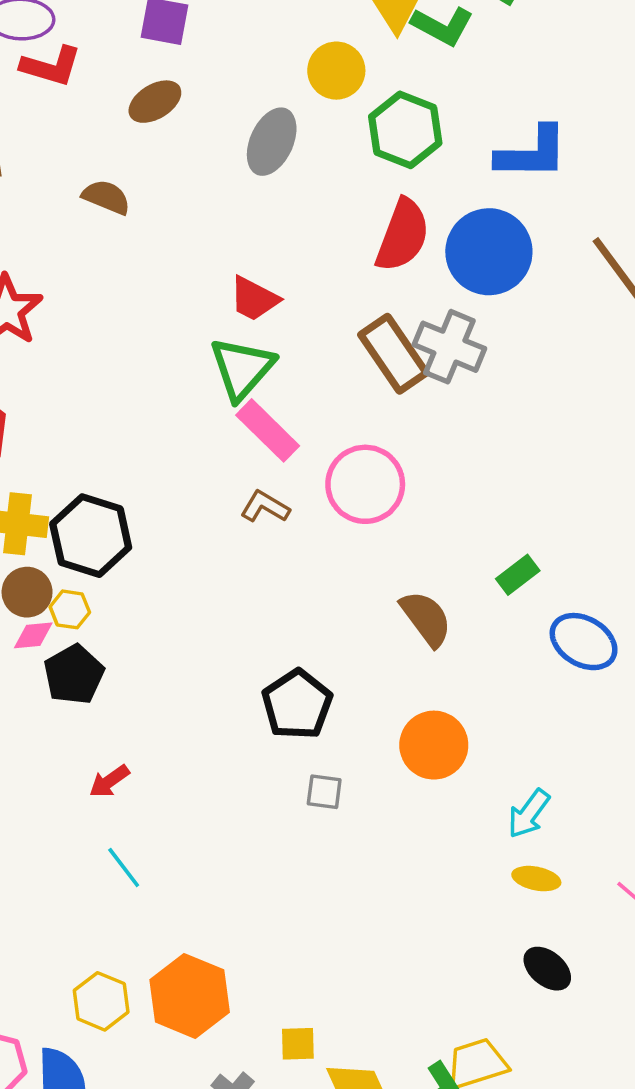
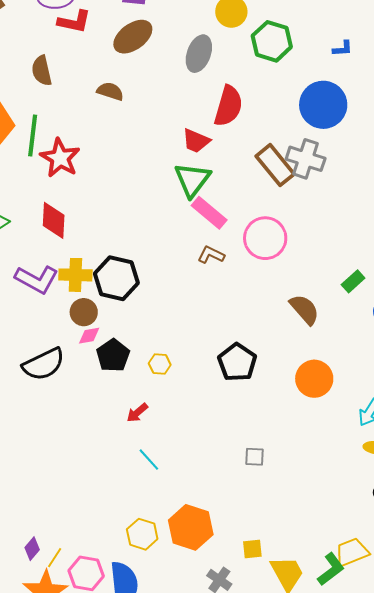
brown ellipse: (155, 102) -> (133, 37), size x1.4
blue L-shape: (532, 153) -> (343, 49), size x0.5
red semicircle: (403, 235) -> (228, 106), moved
yellow hexagon: (70, 609) -> (160, 364), moved
gray square: (324, 792) -> (255, 457), moved

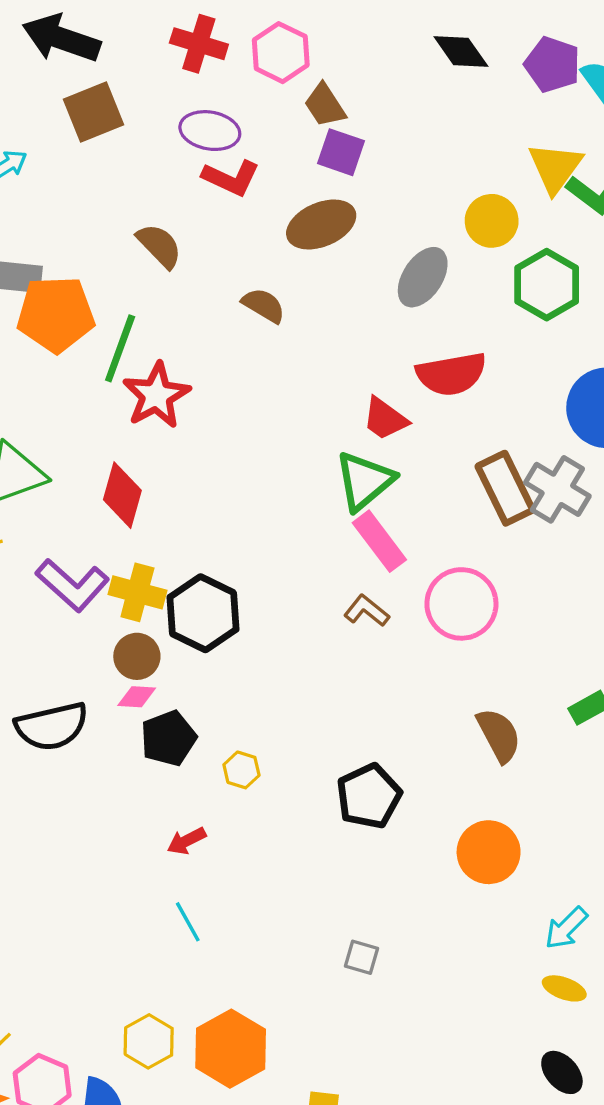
brown semicircle: (42, 71) -> (159, 246), turned 136
red semicircle: (228, 106) -> (451, 374), turned 51

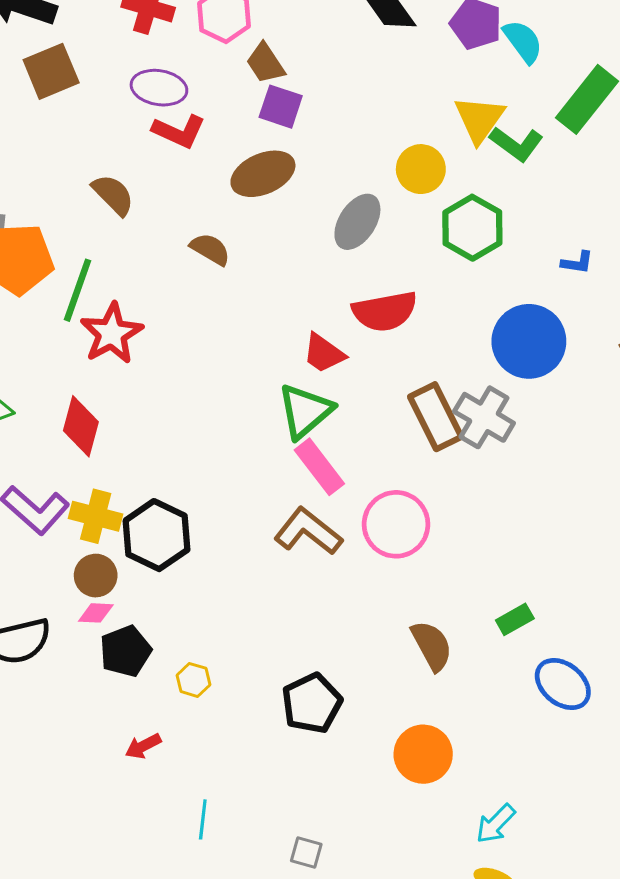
brown L-shape: (367, 611) -> (308, 531), size x1.6
cyan line: (188, 922) -> (203, 819), moved, turned 36

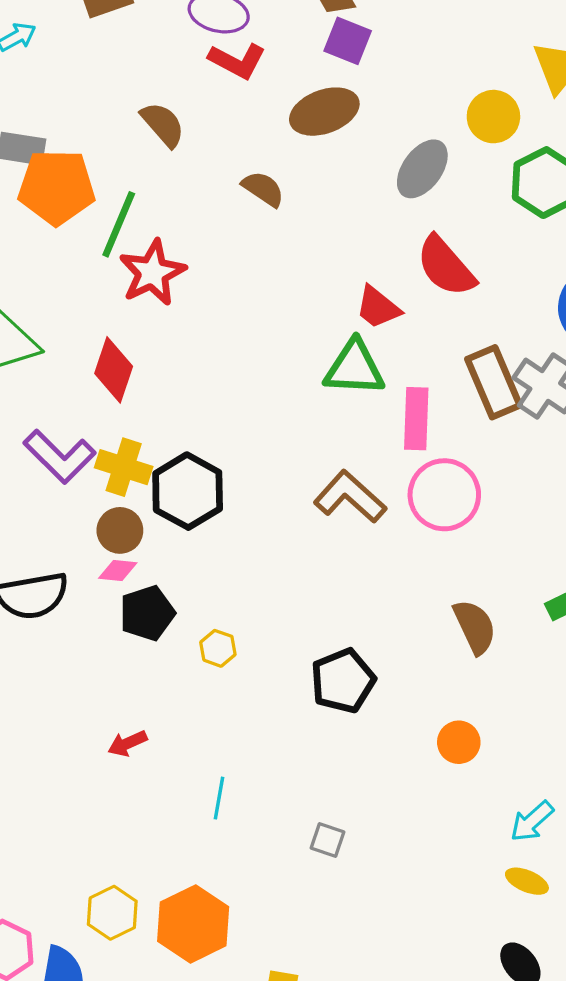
red semicircle: (385, 311) -> (446, 266), turned 56
green triangle: (305, 411) -> (354, 368), turned 40
pink rectangle: (319, 467) -> (416, 419), moved, turned 36
red arrow: (143, 746) -> (127, 743), moved
orange circle: (423, 754) -> (459, 742), size x0.7

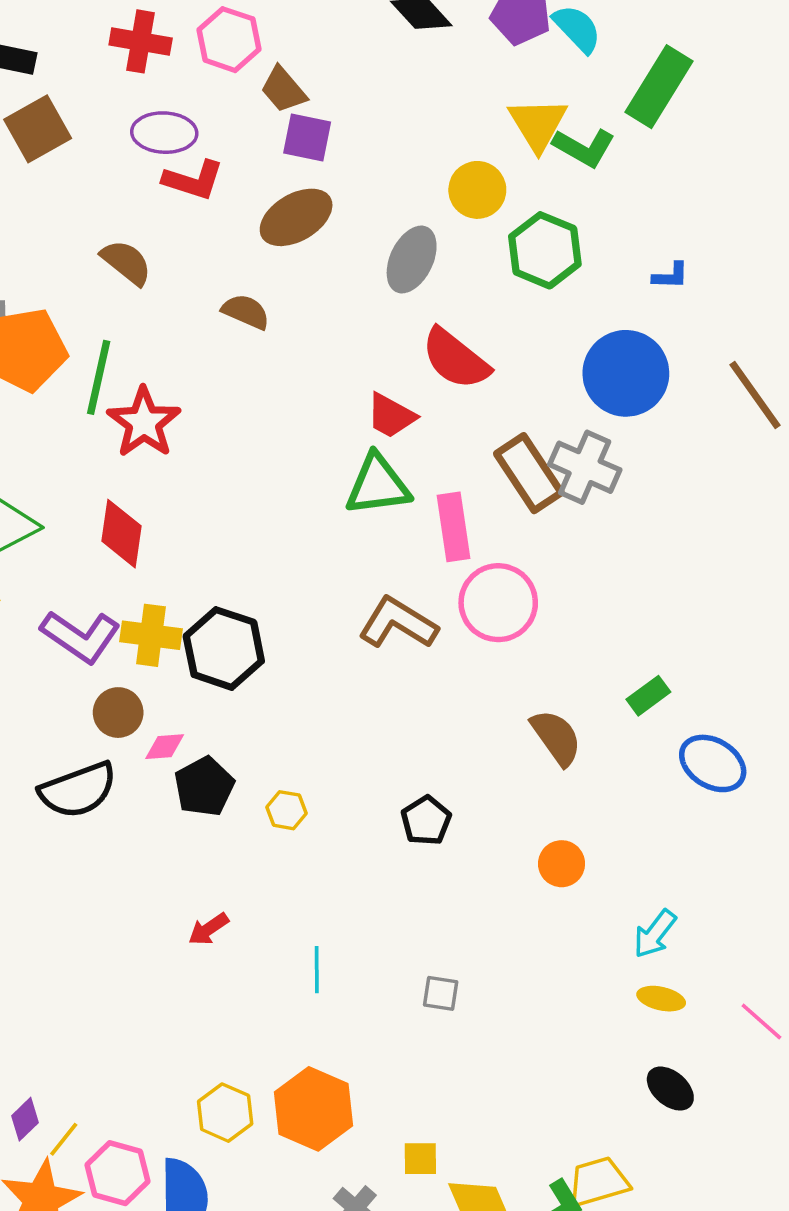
brown circle: (120, 530) -> (118, 713), moved
black pentagon: (343, 681) -> (426, 821), size x0.7

